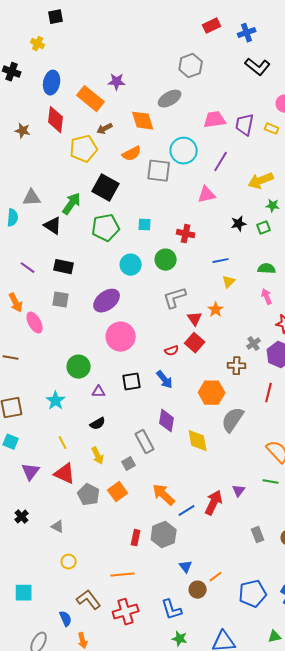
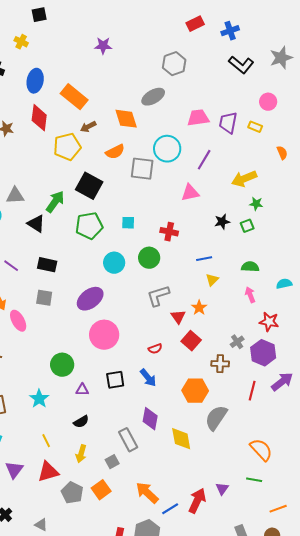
purple star: (117, 82) -> (103, 46), moved
red square: (195, 343) -> (191, 341), moved
yellow arrow: (98, 456) -> (81, 454), turned 42
red triangle: (65, 474) -> (48, 472), turned -40

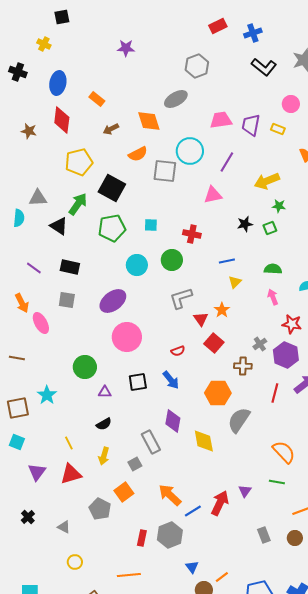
orange rectangle: (74, 97) -> (97, 99), size x0.6
yellow pentagon: (67, 147) -> (79, 162), moved
cyan star: (39, 399) -> (47, 395), moved
gray pentagon: (72, 493) -> (100, 509), moved

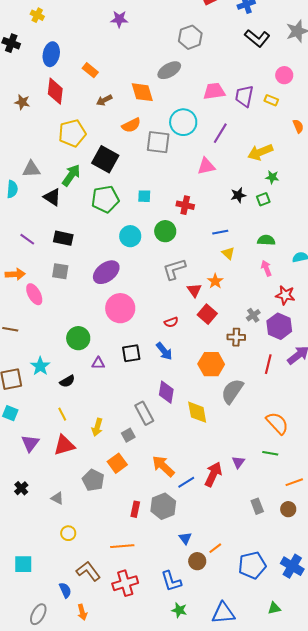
yellow triangle: (235, 282) -> (228, 253), turned -32
orange arrow: (22, 303) -> (15, 274), turned -66
black semicircle: (104, 424) -> (67, 381), moved

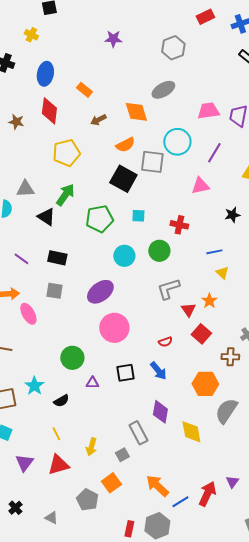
gray hexagon: (190, 37) -> (173, 48), moved
black square: (105, 159) -> (123, 179), moved

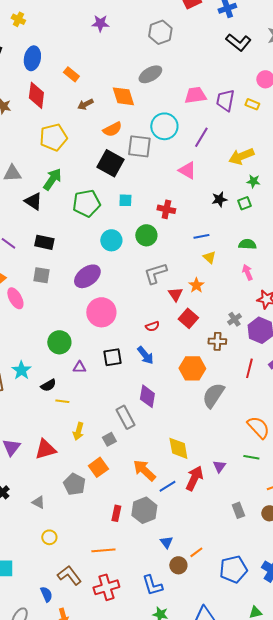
pink triangle: (200, 186) -> (187, 170), turned 42
yellow diamond: (191, 432) -> (178, 448), moved
yellow line: (56, 434) -> (62, 401), moved, turned -56

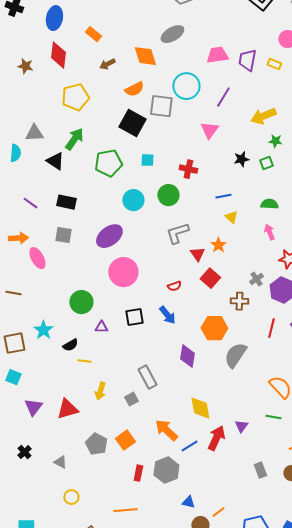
pink triangle: (187, 170) -> (209, 130), turned 36
purple diamond: (147, 396) -> (187, 356), moved
orange square: (98, 467) -> (125, 440), moved
blue triangle: (166, 542) -> (188, 502), turned -40

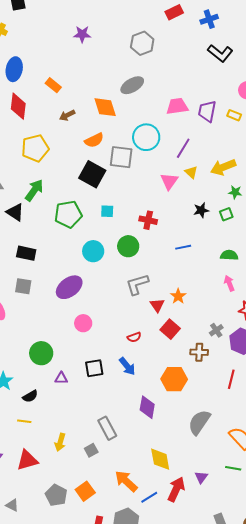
yellow triangle: (231, 217) -> (191, 172), moved
pink circle: (123, 272) -> (83, 323), size x0.6
gray semicircle: (235, 355) -> (199, 422), moved
yellow line: (84, 361) -> (24, 421), moved
gray triangle: (60, 462) -> (12, 505), moved

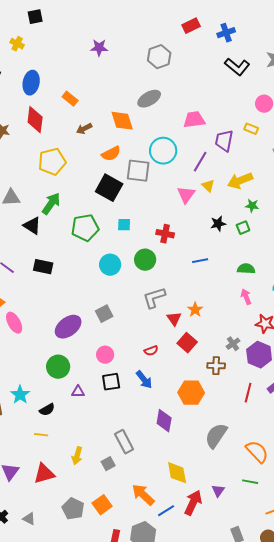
purple trapezoid: (207, 111) -> (224, 141), moved
gray square: (23, 286) -> (104, 314), moved, turned -36
purple ellipse: (69, 287) -> (68, 327), moved
pink circle: (83, 323) -> (105, 355), moved

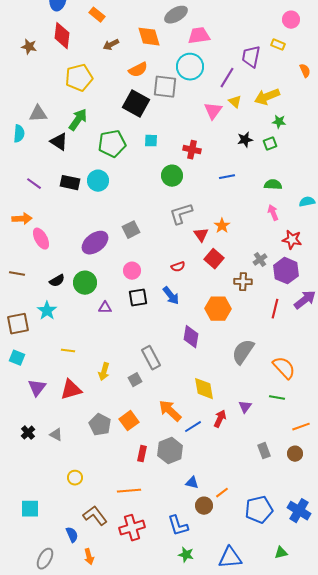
pink trapezoid: (194, 120) -> (199, 36), moved
cyan circle: (110, 265) -> (98, 181), moved
black semicircle: (47, 410) -> (57, 281), moved
red arrow: (193, 503) -> (220, 419), size x0.7

